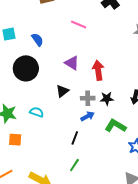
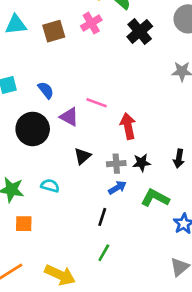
pink line: (79, 25) -> (97, 103), moved
purple triangle: (72, 63) -> (69, 117), moved

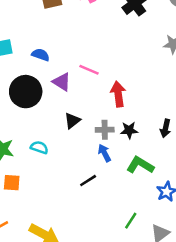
blue semicircle: (46, 90) -> (41, 55), turned -36
blue arrow: (117, 188) -> (104, 153), turned -90
black line: (102, 217) -> (88, 181), turned 36
green line: (104, 253) -> (131, 221), moved

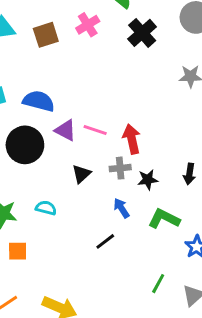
blue semicircle: (41, 55) -> (39, 101), size x1.5
pink line: (89, 70) -> (95, 130), moved
gray cross: (105, 130) -> (120, 168), moved

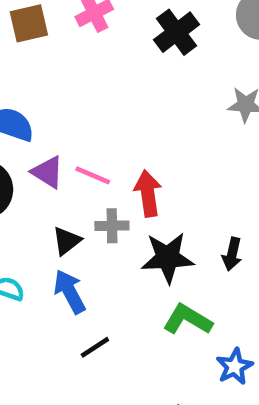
gray cross: (120, 168) -> (112, 226), moved
black star: (148, 180) -> (168, 258), size x1.6
blue arrow: (121, 208) -> (70, 292), moved, size x1.4

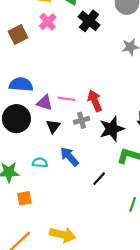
black triangle: (67, 241) -> (53, 126), moved
black line: (95, 347) -> (99, 179), moved

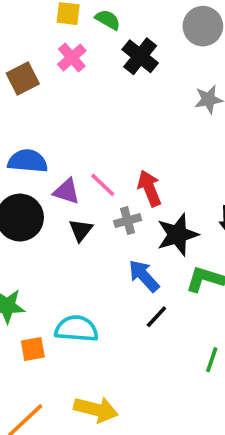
pink line: (67, 99) -> (103, 185), turned 35
blue arrow: (69, 157) -> (144, 276), moved
cyan semicircle: (40, 163) -> (77, 329), moved, size x1.6

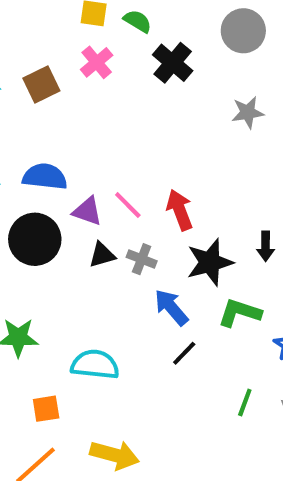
gray cross: (128, 221) -> (142, 259), moved, turned 35
black triangle: (81, 230) -> (102, 255), turned 35
orange square: (33, 349) -> (46, 409), moved

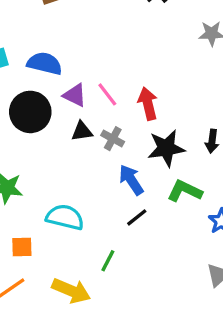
green line: (245, 402) -> (108, 261), moved

